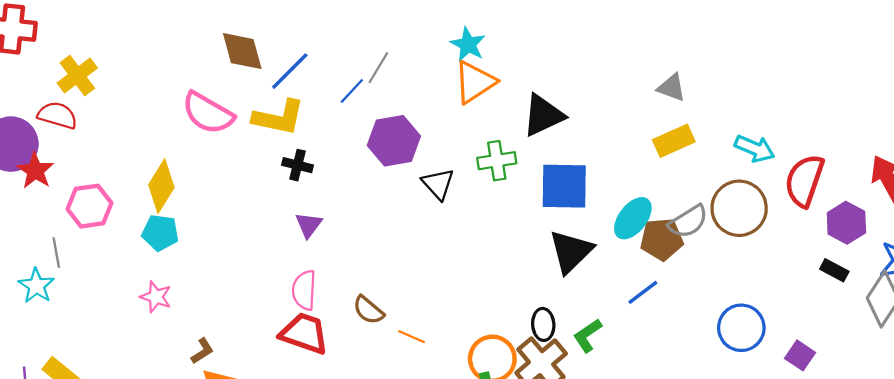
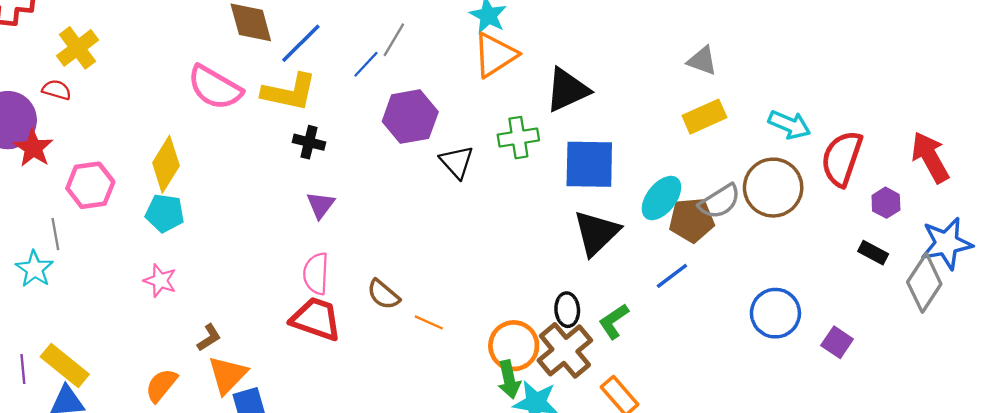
red semicircle: (57, 115) -> (57, 90), size x0.7
purple hexagon: (846, 223) -> (886, 203), size x0.7

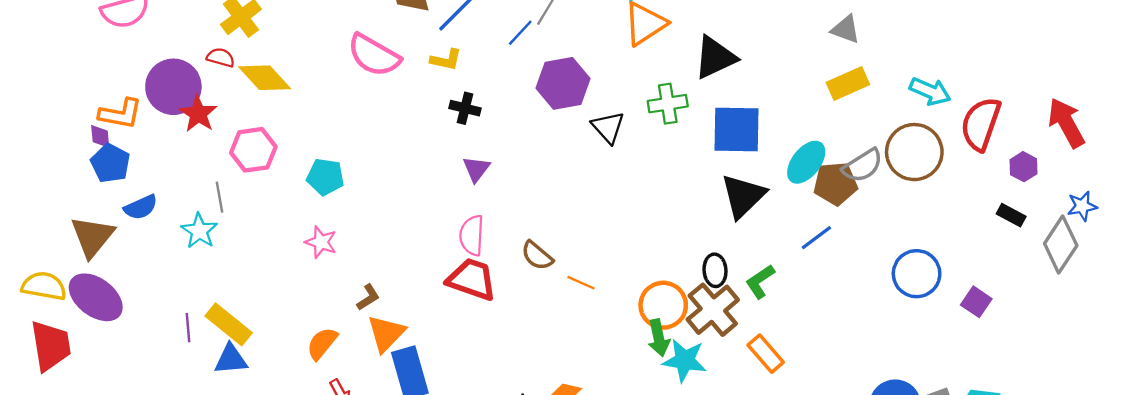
yellow L-shape: (289, 92) -> (446, 60), size x0.6
yellow diamond: (166, 164) -> (265, 78), moved, turned -74
blue star: (946, 243) -> (1082, 206), size x0.6

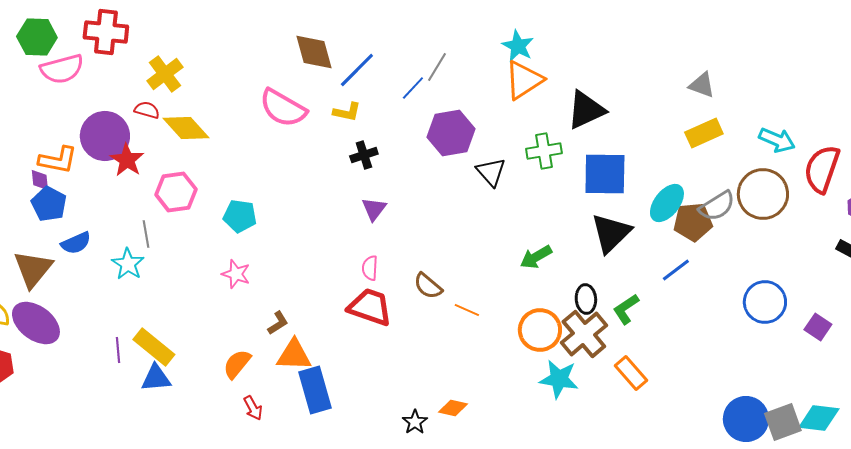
black cross: (465, 108) -> (364, 155), turned -32
pink semicircle: (472, 235) -> (370, 268), size x0.7
orange triangle: (386, 333) -> (294, 355), turned 48
green arrow: (659, 338) -> (536, 257), moved, turned 72

